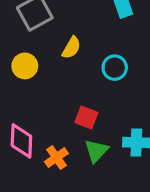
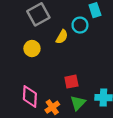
cyan circle: (115, 68) -> (80, 25), moved
red square: (86, 118) -> (71, 82), turned -32

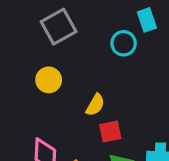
yellow semicircle: (62, 37) -> (95, 105), moved

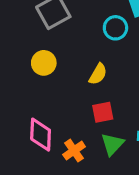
yellow semicircle: (95, 105) -> (98, 74), moved

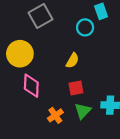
yellow circle: (44, 63) -> (20, 54), moved, size x1.5
pink diamond: (41, 135) -> (31, 86), moved

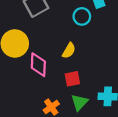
pink diamond: (31, 86) -> (38, 65), moved

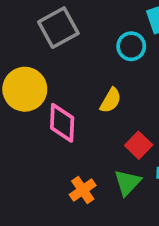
red square: (72, 79) -> (139, 145), moved, turned -35

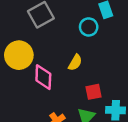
red square: (139, 145) -> (94, 92), turned 35

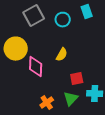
cyan circle: (89, 27) -> (63, 20), moved

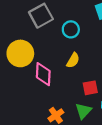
cyan circle: (63, 20) -> (71, 29), moved

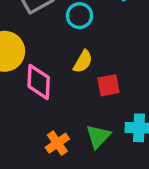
red square: (90, 88) -> (108, 85), moved

